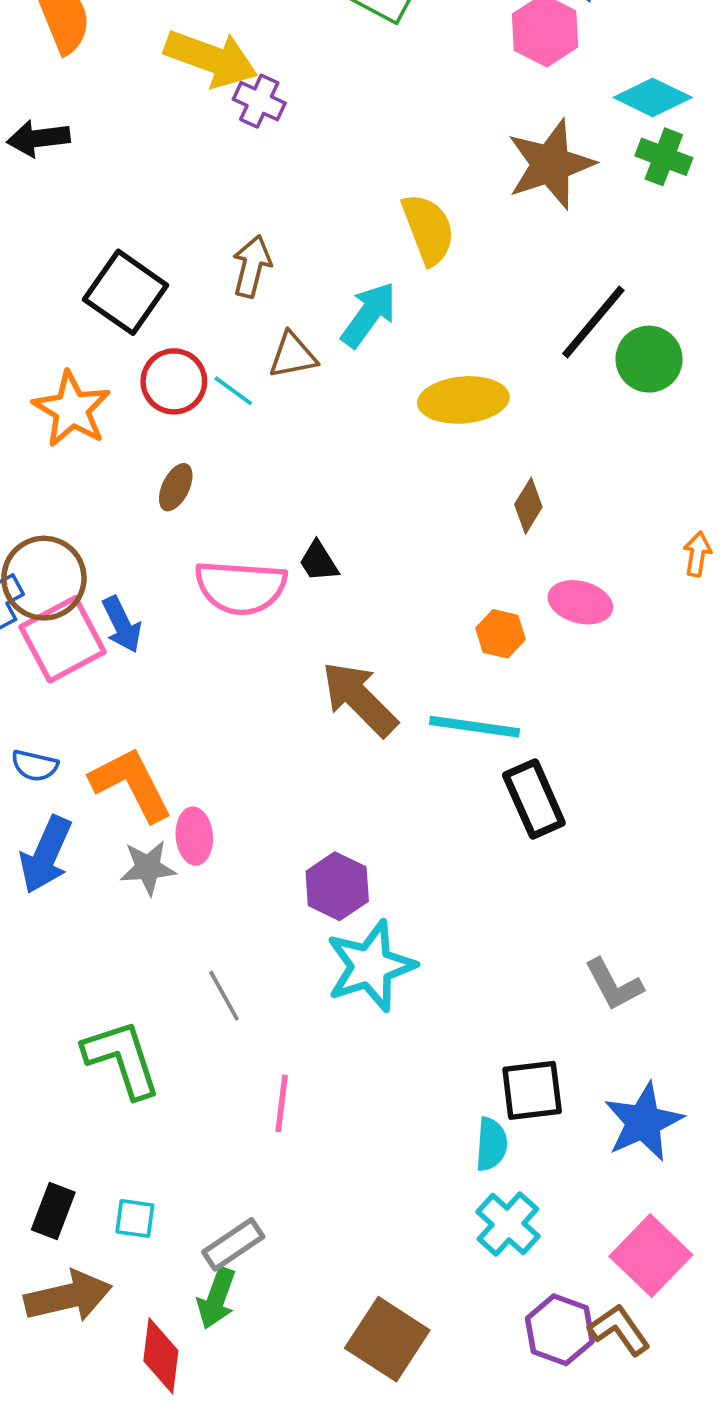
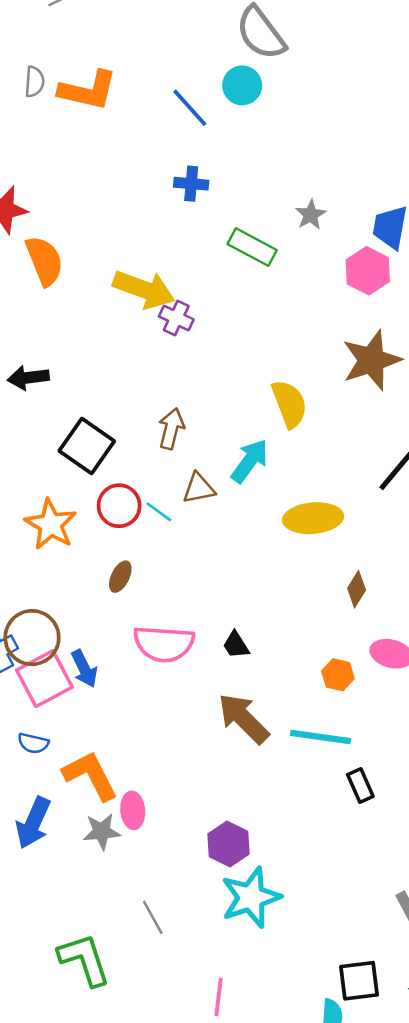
black arrow: (38, 138) -> (28, 378), moved
black trapezoid: (319, 561) -> (236, 645), moved
blue semicircle: (35, 766) -> (33, 743), moved
black rectangle: (534, 799) -> (360, 786), size x0.7
pink line: (282, 1103) -> (219, 997), moved

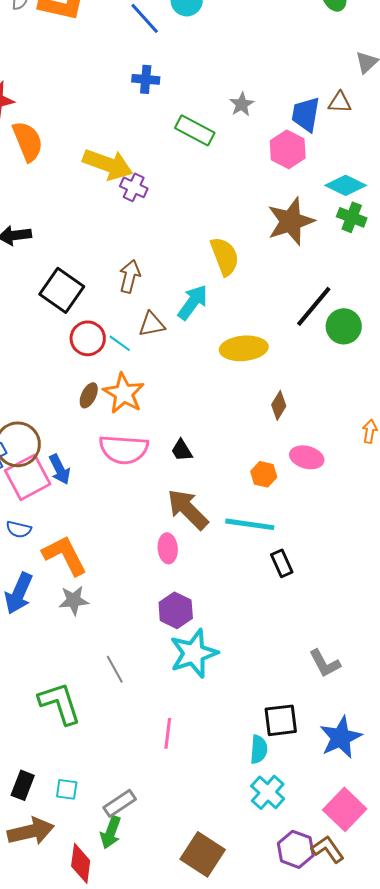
orange star: (51, 524) -> (124, 393), moved
pink ellipse: (133, 810) -> (168, 548), moved

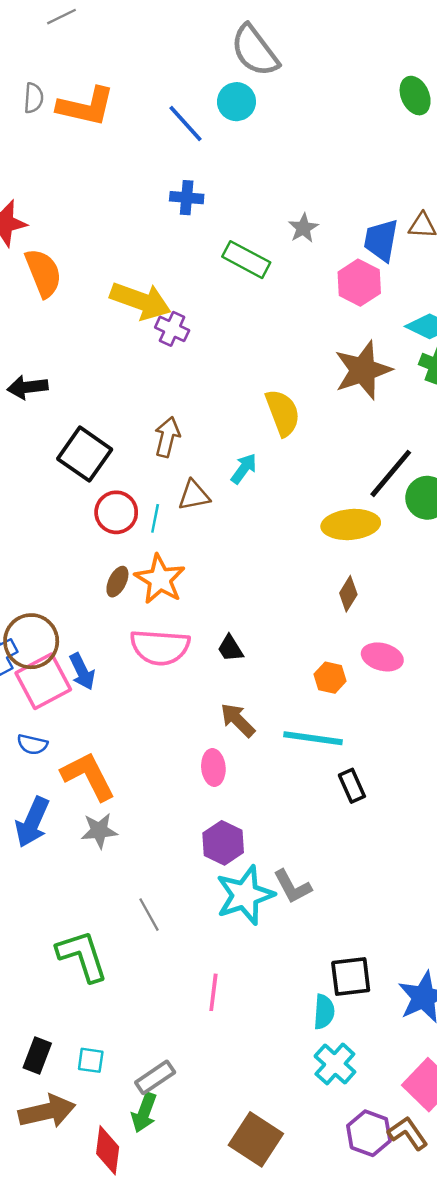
cyan arrow: (193, 302) -> (244, 469), size x0.7
cyan line: (120, 343) -> (155, 518), turned 65
yellow ellipse: (244, 348) -> (351, 524), moved
brown arrow: (188, 509) -> (238, 720), size x0.7
gray L-shape: (325, 663) -> (292, 887), moved

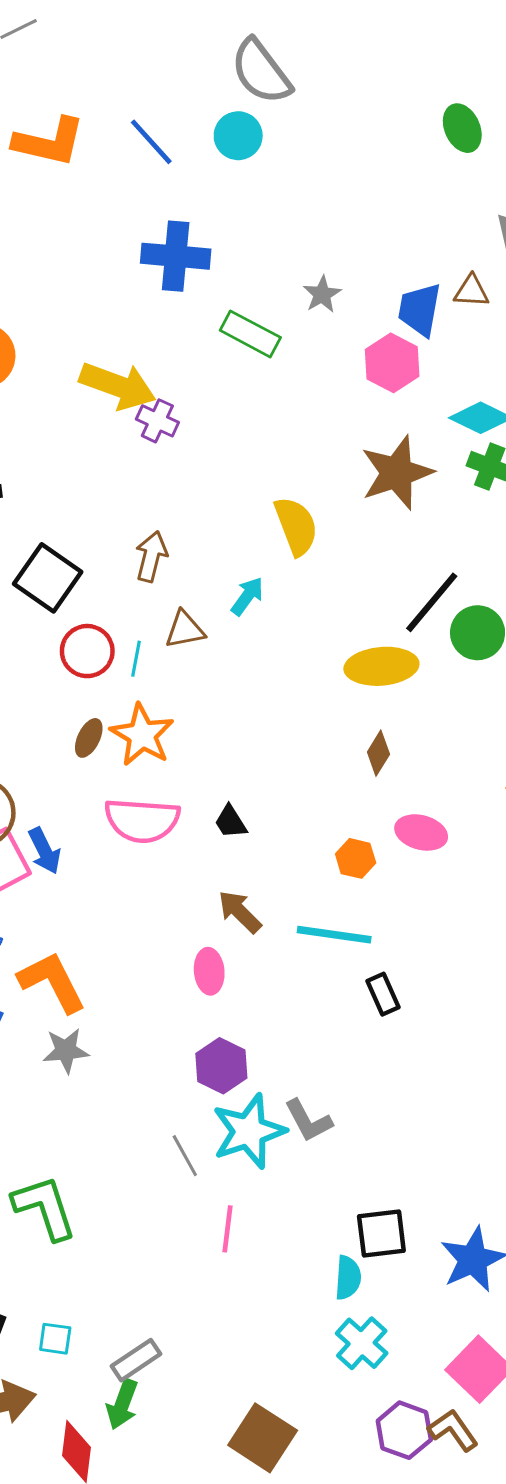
blue line: (185, 124) -> (151, 142), moved
blue cross: (187, 198) -> (176, 256), size x1.6
gray line: (149, 915) -> (185, 1156), moved
pink line: (213, 992) -> (227, 1229), moved

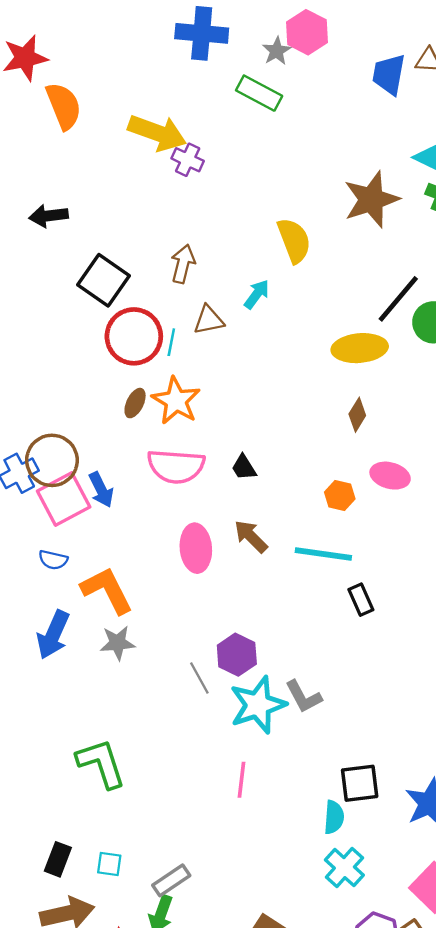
gray star: (322, 294) -> (277, 51), moved
pink hexagon: (392, 363) -> (307, 32), moved
red circle: (87, 651) -> (134, 336), size x1.4
pink ellipse: (209, 971) -> (196, 548), moved, size x1.4
gray line: (185, 1156) -> (199, 678), moved

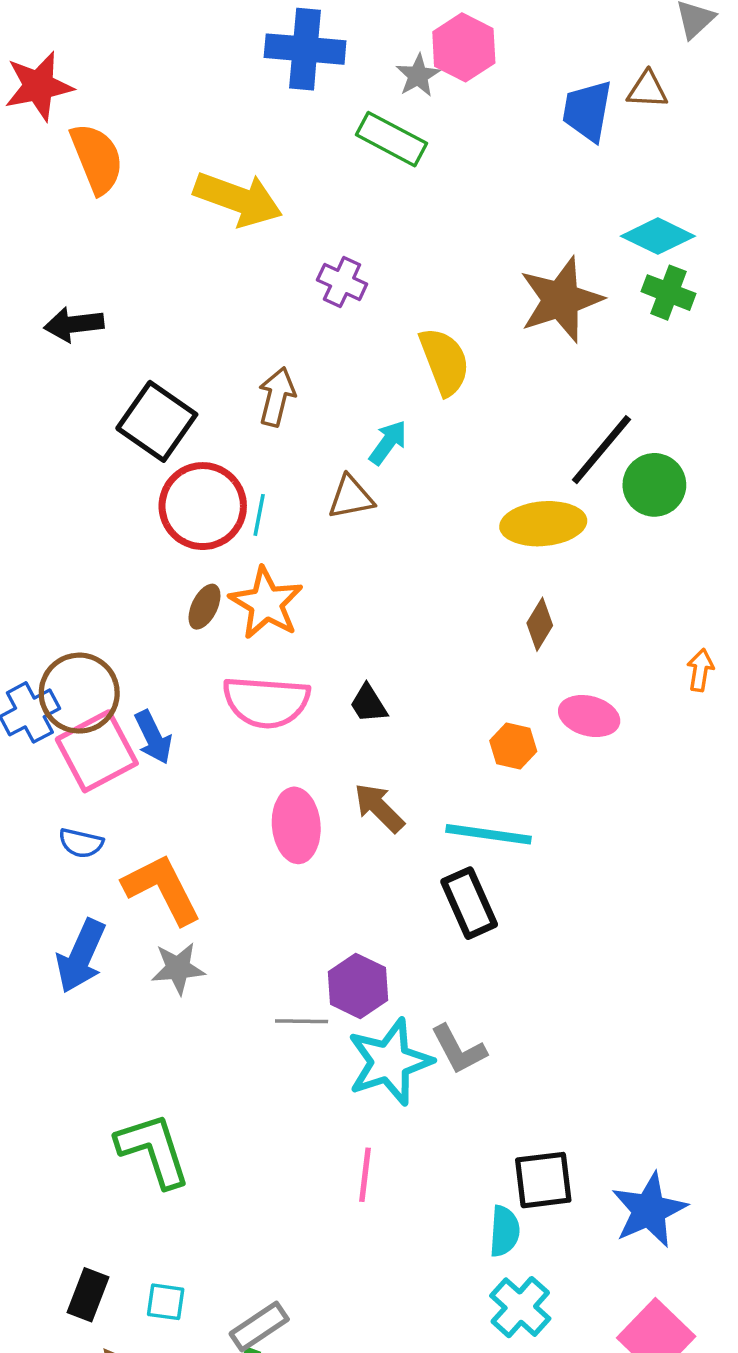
purple cross: (188, 160) -> (342, 282), moved
brown triangle: (209, 320) -> (351, 497), moved
black rectangle: (361, 600) -> (469, 903), moved, size x1.4
gray line: (199, 678) -> (302, 1021), turned -60

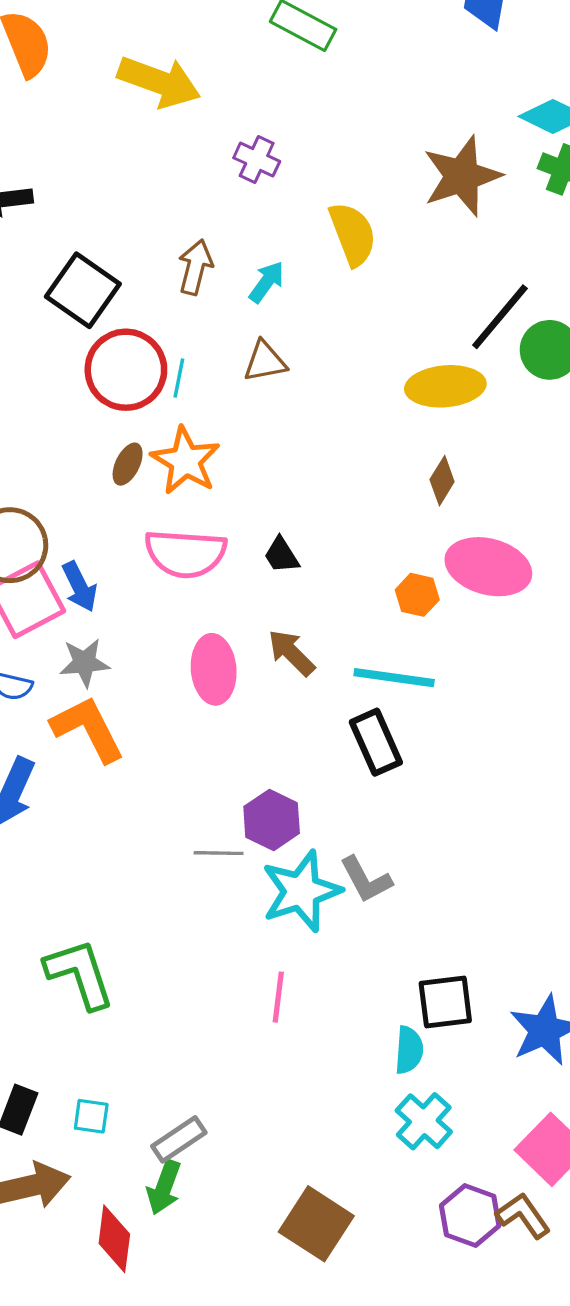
cyan arrow: (388, 443) -> (267, 282), moved
pink ellipse: (589, 716) -> (488, 567), size x1.5
gray star: (178, 968) -> (85, 663), moved

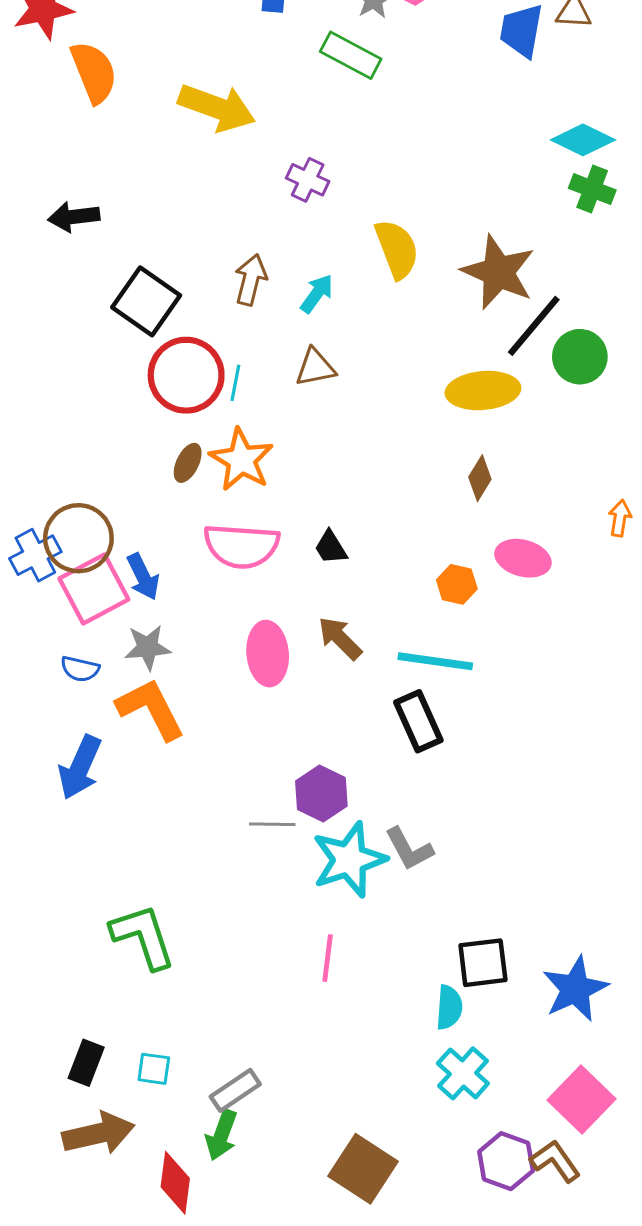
brown star: (462, 176) -> (498, 272), moved, turned -30
pink ellipse: (488, 567) -> (523, 558), size x0.7

